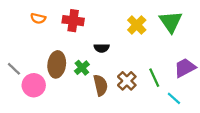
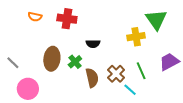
yellow cross: (137, 25) -> (136, 37), moved, turned 36
pink circle: (34, 85) -> (28, 89), moved
cyan line: (174, 98) -> (130, 90), moved

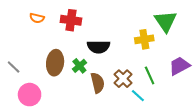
black semicircle: (93, 44) -> (99, 47), size x1.5

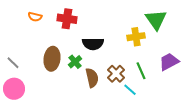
pink circle: (30, 95) -> (14, 89), moved

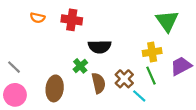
yellow cross: (136, 37) -> (152, 52), moved
brown ellipse: (52, 59) -> (55, 88), moved

